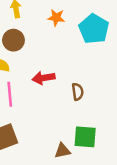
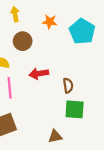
brown circle: (13, 40) -> (23, 41), moved
green square: (85, 137) -> (75, 109), moved

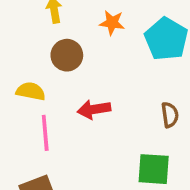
brown semicircle: (68, 86) -> (170, 115), moved

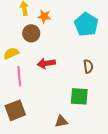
orange star: (112, 23) -> (44, 16), moved
yellow semicircle: (31, 91) -> (11, 53), turned -35

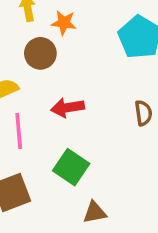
green square: (79, 96) -> (71, 167), moved, turned 30

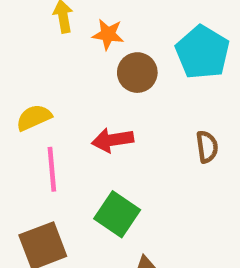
brown circle: (40, 53) -> (137, 73), moved

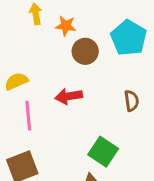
green square: (117, 214) -> (103, 152), moved

